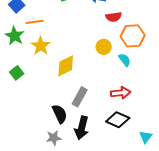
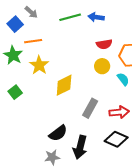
red semicircle: (114, 17) -> (104, 44), moved
gray rectangle: (80, 97) -> (90, 108), moved
black semicircle: (60, 114) -> (58, 133), turned 78

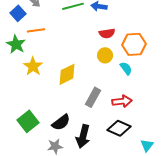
yellow star: (39, 65) -> (33, 66), moved
green square: (15, 92) -> (28, 121), moved, size x1.5

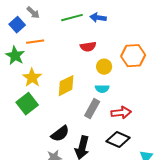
red semicircle: (107, 33) -> (88, 47), moved
cyan semicircle: (126, 68) -> (102, 89), moved, turned 128
green square: (28, 121) -> (27, 104), moved

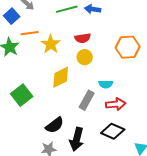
yellow circle: (104, 67) -> (85, 57), moved
yellow star: (32, 78) -> (51, 44), moved
cyan semicircle: (102, 89) -> (106, 84), moved

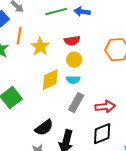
orange line: (30, 33) -> (19, 36), turned -72
cyan semicircle: (106, 84) -> (73, 80), moved
black diamond: (113, 131) -> (102, 134), turned -45

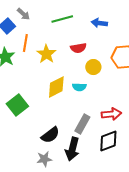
blue arrow: (82, 12) -> (99, 23), moved
yellow circle: (74, 60) -> (93, 67), moved
gray rectangle: (76, 103) -> (82, 124), moved

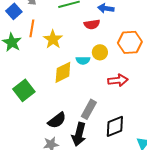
red semicircle: (78, 48) -> (92, 24), moved
cyan semicircle: (79, 87) -> (83, 60), moved
red arrow: (111, 114) -> (118, 80), moved

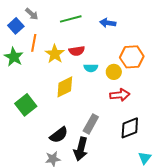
red semicircle: (92, 24) -> (77, 51), moved
yellow circle: (100, 52) -> (114, 72), moved
cyan semicircle: (83, 60) -> (91, 68), moved
black diamond: (115, 126) -> (130, 128), moved

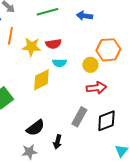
yellow star: (55, 54) -> (31, 47), turned -30
cyan semicircle: (91, 68) -> (59, 63), moved
gray rectangle: (91, 124) -> (79, 117), moved
black arrow: (81, 149) -> (57, 142), size x0.6

